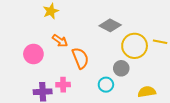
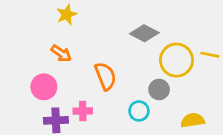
orange arrow: (60, 41) -> (61, 53), moved
pink circle: (33, 54) -> (44, 87), moved

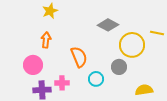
orange arrow: (61, 53) -> (46, 40), turned -119
yellow line: (210, 55) -> (157, 33), moved
cyan circle: (139, 111) -> (96, 79), moved

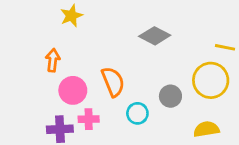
orange arrow: (46, 40) -> (53, 60), moved
yellow circle: (132, 45) -> (211, 80), moved
pink circle: (33, 65) -> (73, 90), moved

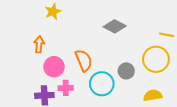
cyan circle: (137, 113) -> (102, 84), size x1.5

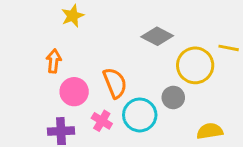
yellow circle: (156, 59) -> (195, 65), moved
pink cross: (66, 88) -> (102, 121), moved, turned 32

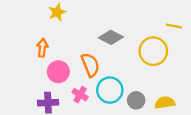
gray diamond: (157, 36) -> (111, 37), moved
yellow line: (229, 48) -> (174, 26), moved
gray circle: (173, 97) -> (136, 100), moved

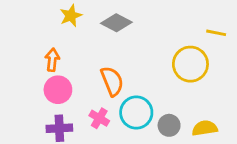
gray diamond: (111, 37) -> (116, 23), moved
pink circle: (58, 72) -> (58, 90), moved

